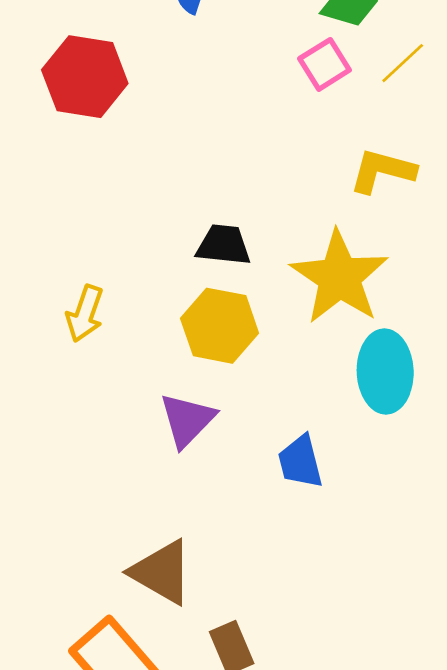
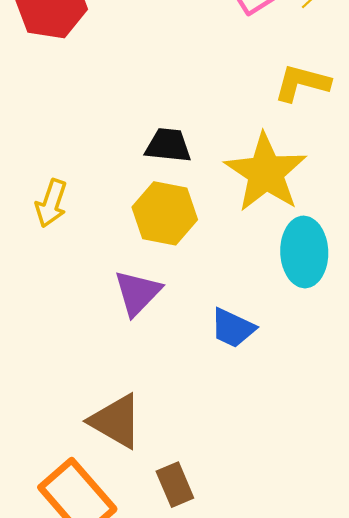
blue trapezoid: (300, 462) -> (233, 328), turned -51

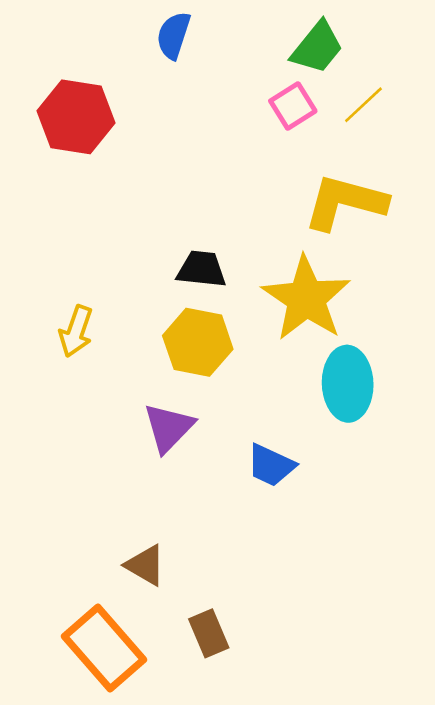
yellow L-shape: (302, 83) -> (345, 202), size x1.4
brown triangle: (116, 421) -> (145, 565), size x0.7

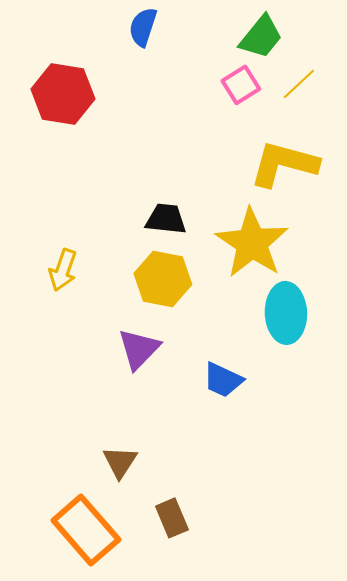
brown triangle: (145, 565) -> (120, 462), turned 33

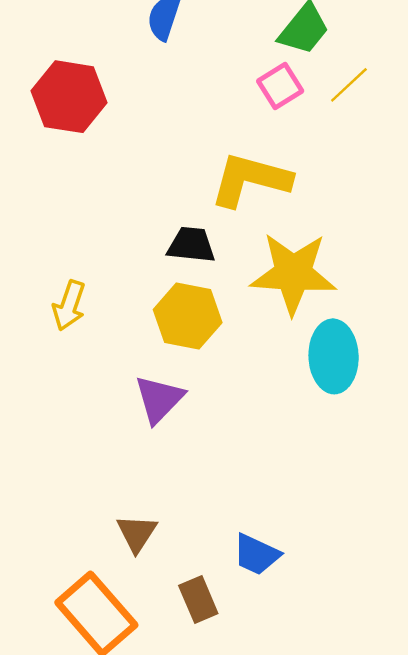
yellow L-shape: (284, 164) -> (251, 180), moved
yellow star: (252, 243) -> (293, 273), turned -30
blue trapezoid: (223, 380) -> (256, 554), moved

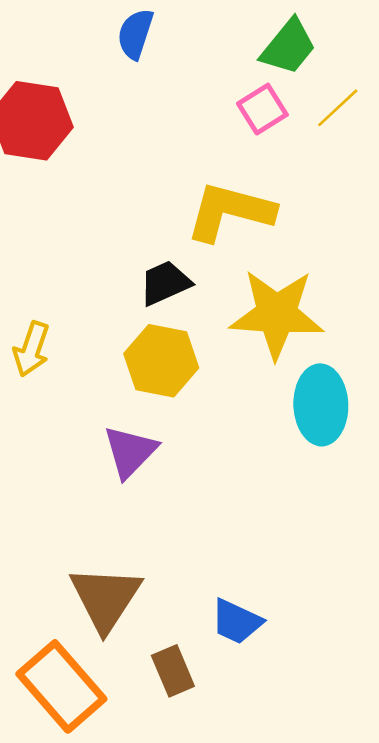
black trapezoid: (191, 245) -> (165, 283), turned -30
brown triangle: (137, 533) -> (105, 598), size x1.6

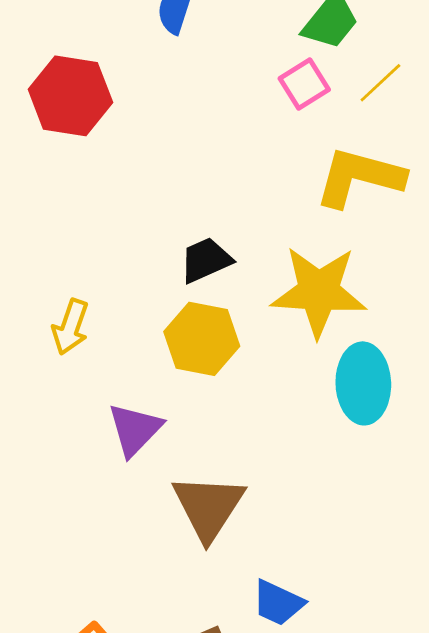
yellow L-shape: (230, 212) -> (359, 177), moved
purple triangle: (130, 452) -> (135, 429), moved
brown triangle: (105, 598) -> (208, 507), moved

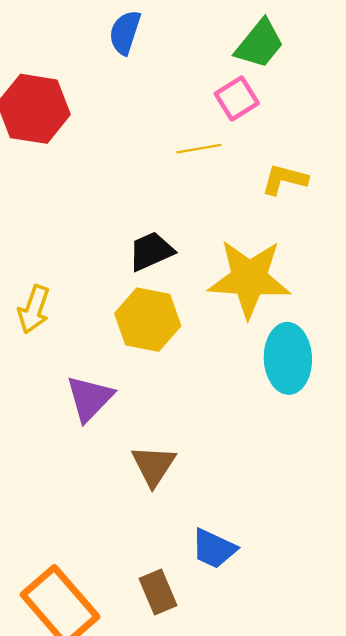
yellow line: (380, 83) -> (199, 149), moved, turned 33
yellow L-shape: (359, 177) -> (285, 179), size x0.6
brown triangle: (208, 507) -> (153, 465), size x0.7

